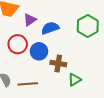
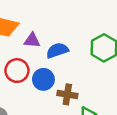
purple triangle: (30, 20) -> (32, 40), turned 40

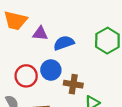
red circle: (17, 71) -> (26, 76), moved

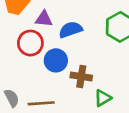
red circle: (26, 76) -> (30, 43), moved

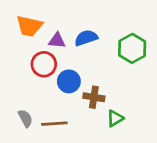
blue semicircle: (71, 30) -> (86, 38), moved

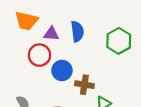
blue semicircle: (86, 38) -> (77, 31), turned 102

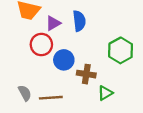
purple triangle: (51, 34) -> (53, 23), turned -35
green hexagon: (119, 41) -> (121, 50), moved

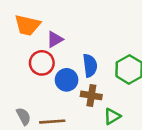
blue semicircle: (79, 21) -> (90, 66), moved

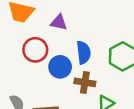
purple triangle: (55, 39) -> (59, 22), moved, turned 42

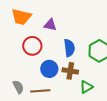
blue circle: (60, 67) -> (49, 69), moved

